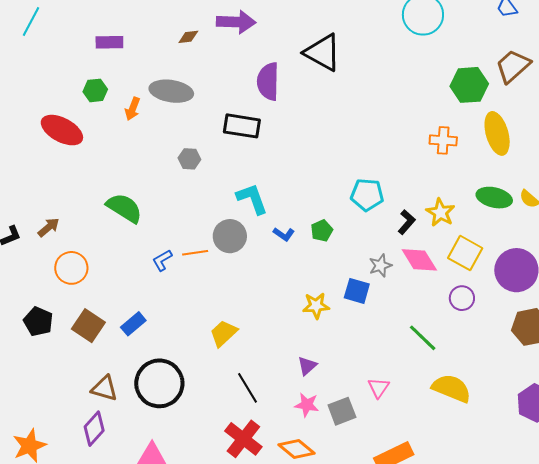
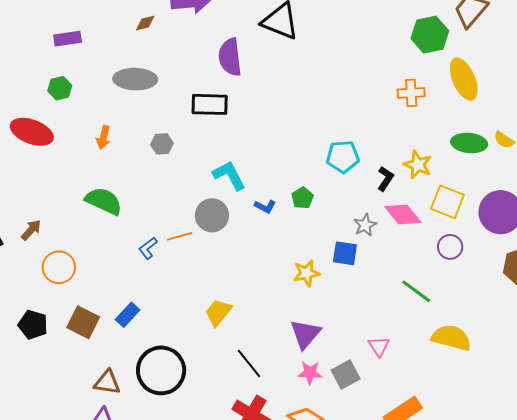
orange arrow: (133, 109) -> (103, 137), moved
purple triangle: (307, 366) -> (305, 334), size x1.6

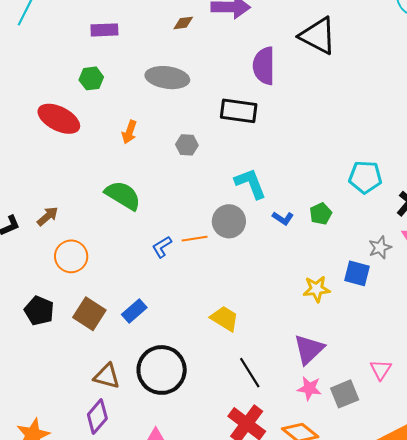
yellow trapezoid: (218, 312) -> (225, 319), turned 76

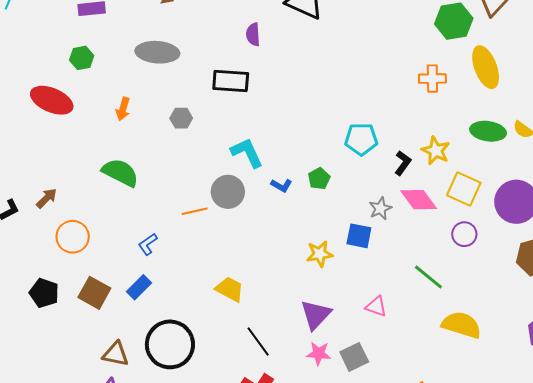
purple semicircle: (264, 66) -> (253, 34), size x0.6
blue L-shape: (162, 247) -> (148, 244), moved
pink triangle: (381, 370) -> (376, 306), moved, turned -40

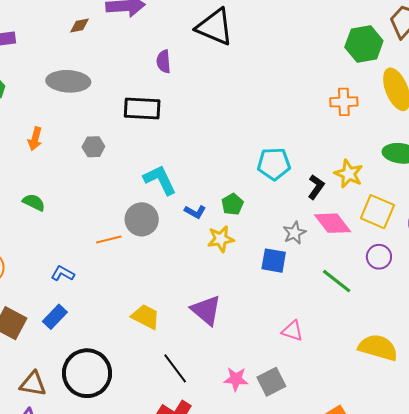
green semicircle: (120, 173) -> (34, 202), size x0.6
blue L-shape: (148, 244) -> (63, 273), turned 65
yellow star: (320, 254) -> (221, 239), moved
green line: (428, 277) -> (337, 281), moved
purple triangle: (316, 315) -> (206, 310), moved, turned -32

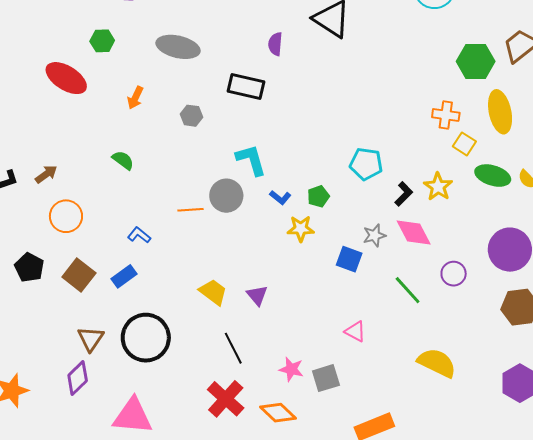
yellow square: (377, 212) -> (464, 144), moved, size x0.7
purple triangle: (206, 310) -> (257, 295), moved, size x0.7
brown triangle: (33, 384) -> (91, 339), turned 44

